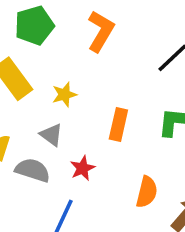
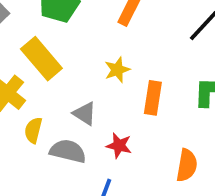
yellow star: (64, 95) -> (117, 70), moved
red star: (82, 168) -> (119, 146), turned -30

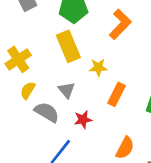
yellow rectangle: (41, 59) -> (68, 46), moved
red star: (119, 146) -> (83, 120), turned 30

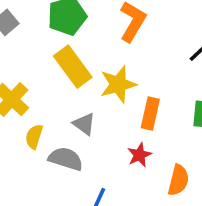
yellow star: (98, 67) -> (118, 84), size x1.5
red star: (83, 120) -> (139, 155), moved

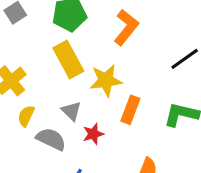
red star: (139, 155) -> (93, 134), moved

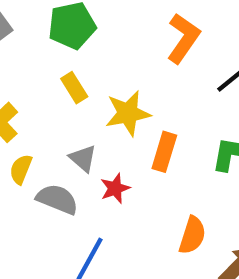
orange L-shape: (126, 27) -> (183, 38), moved
yellow rectangle: (68, 59) -> (74, 88), size x0.6

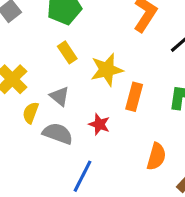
gray triangle: (83, 158) -> (60, 96), moved
red star: (115, 188) -> (99, 124), turned -30

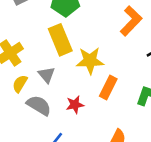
yellow rectangle: (67, 52) -> (60, 40), size x1.6
red star: (99, 124) -> (75, 105), turned 30

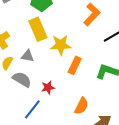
gray triangle: (47, 75) -> (28, 56), turned -40
red star: (75, 105) -> (48, 88), moved

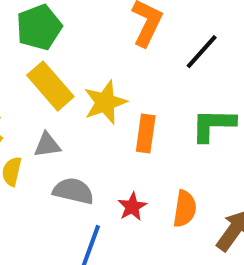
gray semicircle: (22, 79) -> (73, 191), moved
red star: (48, 88) -> (132, 207), moved

